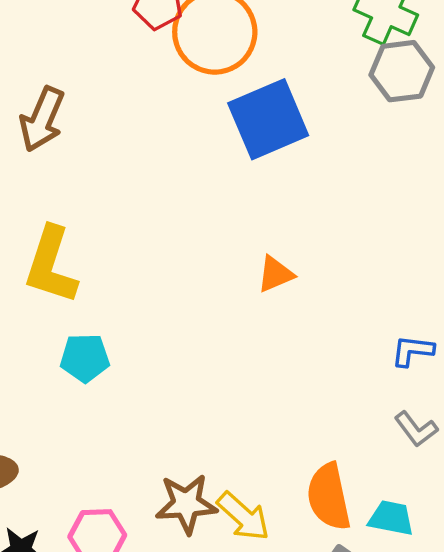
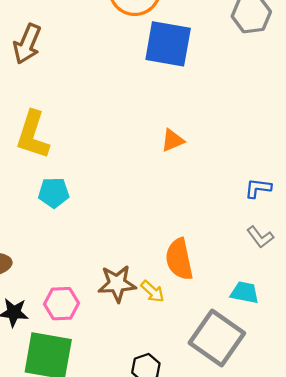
blue square: (268, 119) -> (168, 44), turned 33
orange semicircle: (329, 497) -> (179, 259), moved
yellow arrow: (243, 516) -> (153, 291), size x0.7

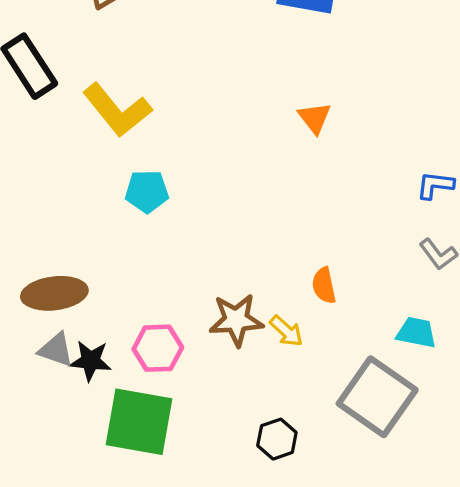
yellow L-shape: (33, 135) -> (117, 110), turned -57
orange triangle: (173, 140) -> (315, 118), turned -45
orange semicircle: (179, 259) -> (324, 286), size x0.6

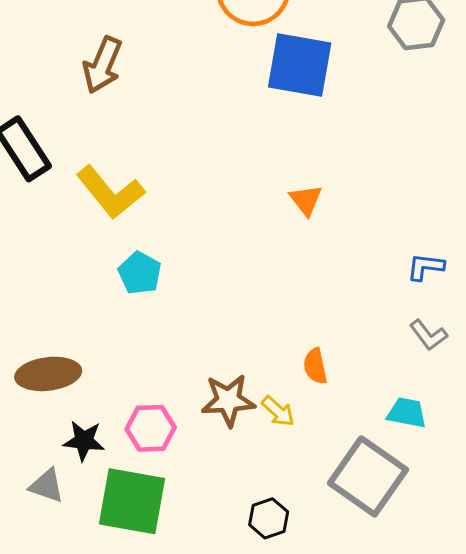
cyan pentagon: (147, 191) -> (140, 273), turned 30
gray triangle: (56, 350) -> (47, 486), moved

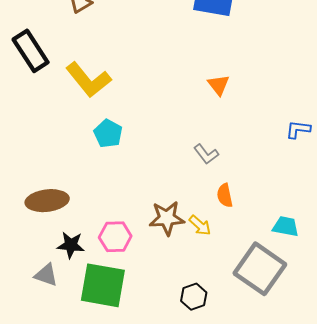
gray L-shape: (429, 335) -> (206, 154), moved

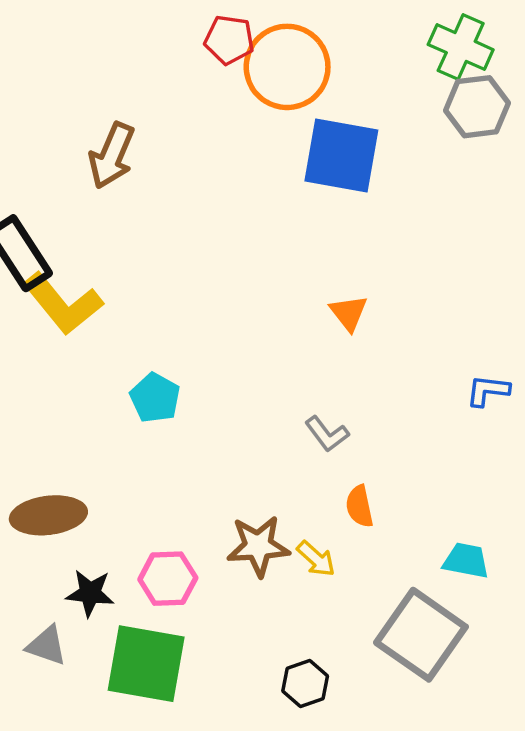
yellow L-shape: (88, 80) -> (63, 304), moved

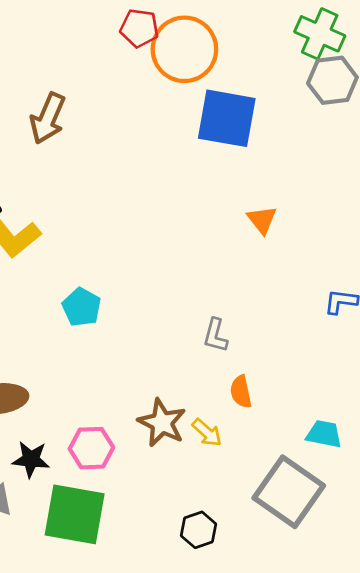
orange triangle: (349, 313) -> (262, 220), moved
gray L-shape: (327, 434) -> (215, 335), turned 52
brown star: (258, 546) -> (162, 423), turned 30

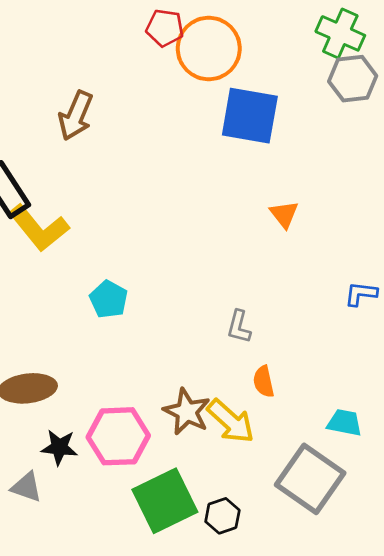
yellow arrow: (207, 433) -> (231, 421), size x1.6
pink hexagon: (91, 448) -> (118, 436), size x1.4
green square: (75, 514) -> (165, 501), moved, turned -36

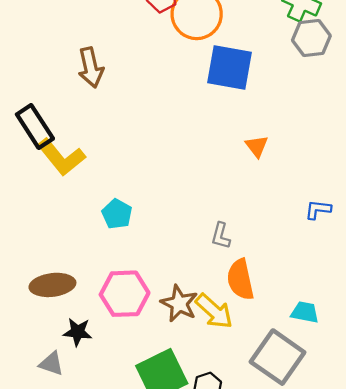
brown arrow: (76, 116) -> (91, 68), turned -36
orange semicircle: (264, 382) -> (240, 279), size x1.6
pink hexagon: (118, 436) -> (125, 294), moved

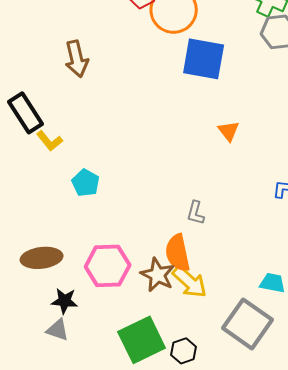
yellow L-shape: (61, 157) -> (50, 141), size x0.6
cyan pentagon: (117, 214) -> (86, 183), moved
orange semicircle: (240, 279) -> (178, 253), moved
gray triangle: (51, 364) -> (58, 330), moved

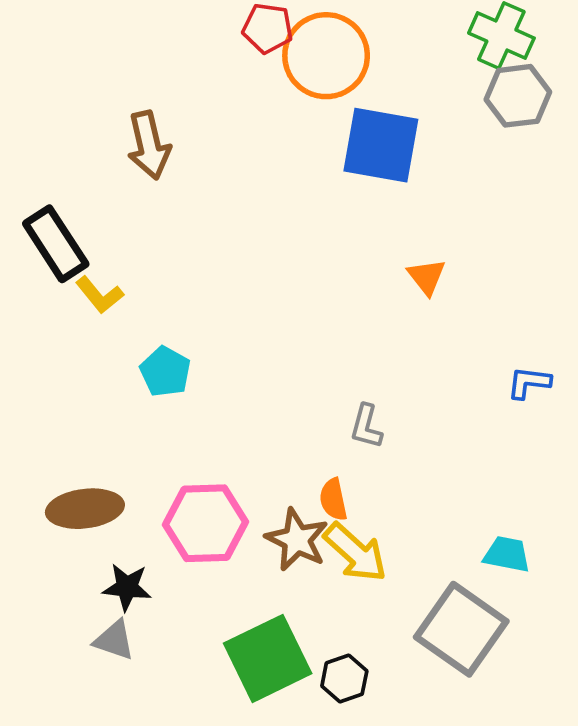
orange semicircle: (178, 253) -> (333, 500), size x0.6

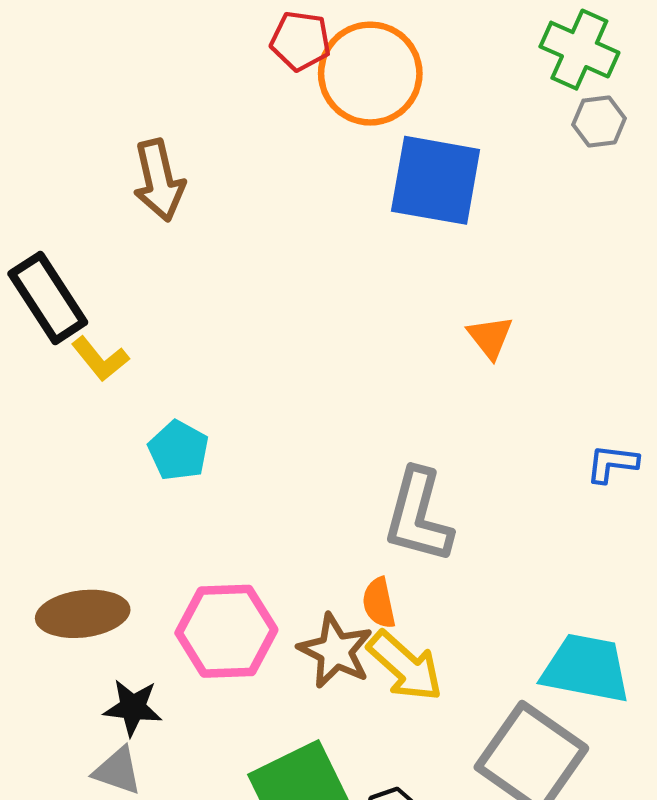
gray hexagon: (518, 96) -> (599, 121), size x0.7
gray L-shape: (366, 426) -> (418, 516), size x1.8
cyan trapezoid: (507, 554) -> (586, 668), size x1.6

